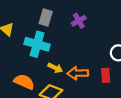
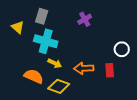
gray rectangle: (46, 18) -> (42, 16), moved
yellow arrow: (55, 68) -> (55, 63), moved

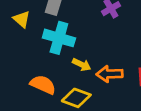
yellow arrow: (55, 63) -> (82, 65), moved

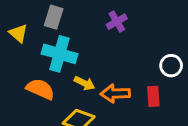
orange semicircle: (43, 85) -> (40, 89), moved

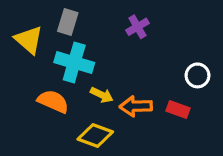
yellow triangle: (18, 33) -> (29, 40), size x1.4
red rectangle: (153, 96) -> (178, 110), turned -66

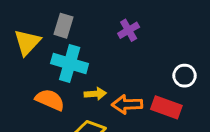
yellow triangle: (29, 40) -> (27, 42), turned 32
yellow arrow: (102, 95) -> (95, 94), turned -30
red rectangle: (178, 110) -> (166, 107), size x1.4

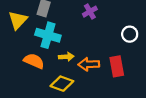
white circle: (185, 76) -> (130, 34), moved
red rectangle: (166, 107) -> (117, 66), turned 60

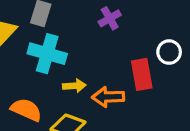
orange semicircle: (34, 61) -> (26, 110), moved
red rectangle: (117, 66) -> (142, 74), moved

